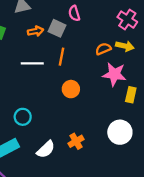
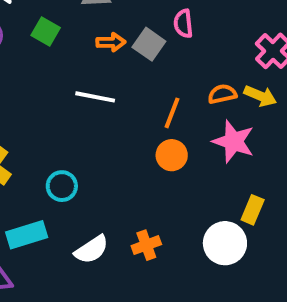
orange line: (62, 57) -> (172, 113), moved
orange circle: (71, 89) -> (172, 155), moved
yellow rectangle: (131, 95) -> (253, 210), moved

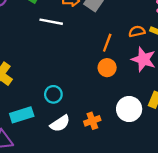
white line: (95, 97) -> (51, 22), moved
cyan circle: (62, 186) -> (53, 94), moved
white circle: (225, 243) -> (129, 109), moved

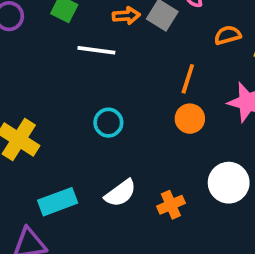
orange semicircle: (137, 31) -> (228, 35), moved
cyan circle: (53, 94) -> (108, 123), moved
white semicircle: (60, 123) -> (120, 193), moved

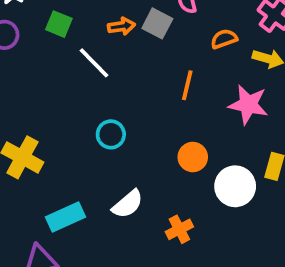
white line: (96, 50) -> (94, 63), turned 42
orange circle: (190, 119) -> (193, 157), moved
orange cross: (171, 205) -> (179, 229), moved

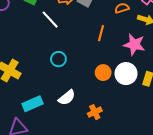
white circle: (235, 186) -> (126, 74), moved

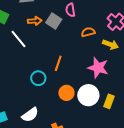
orange line: (101, 33) -> (58, 63), moved
cyan circle: (58, 59) -> (38, 78), moved

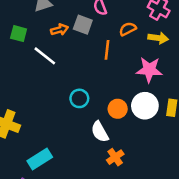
orange line: (58, 63) -> (107, 50), moved
white semicircle: (30, 115) -> (100, 132), moved, turned 108

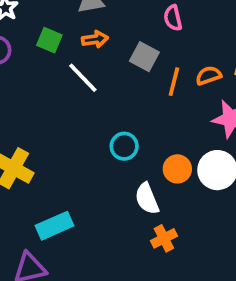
gray square: (83, 25) -> (144, 57), moved
orange semicircle: (128, 29) -> (208, 76), moved
orange arrow: (60, 30) -> (95, 39), moved

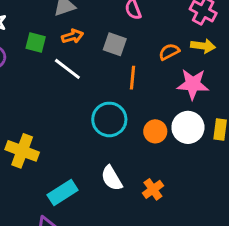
orange line: (174, 82) -> (133, 78), moved
cyan circle: (124, 146) -> (109, 119), size x1.5
white semicircle: (147, 199) -> (112, 178), moved

